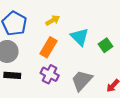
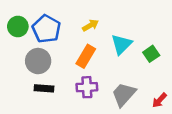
cyan triangle: (80, 37) -> (121, 44), turned 30
purple cross: (50, 74) -> (87, 87), turned -30

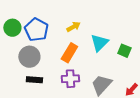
green square: (151, 54) -> (124, 51), turned -32

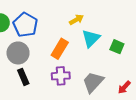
yellow arrow: (73, 27) -> (76, 20), moved
black rectangle: (34, 80) -> (23, 77), turned 63

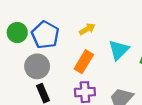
yellow arrow: (76, 20) -> (87, 29), moved

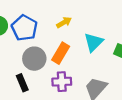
gray circle: (37, 66) -> (34, 59), moved

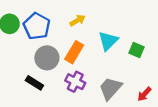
purple cross: (62, 82) -> (75, 82), turned 30
black rectangle: (22, 83) -> (34, 83), turned -35

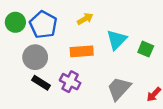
orange rectangle: (74, 52) -> (82, 51), turned 55
gray circle: (47, 58) -> (35, 57), moved
purple cross: (75, 82) -> (70, 82), moved

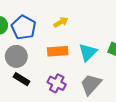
cyan triangle: (117, 40) -> (88, 52), moved
purple cross: (70, 82) -> (57, 83), moved

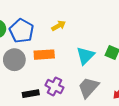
orange rectangle: (58, 51) -> (44, 55), moved
black rectangle: (21, 79) -> (31, 94), moved, turned -42

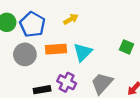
cyan triangle: (85, 56) -> (83, 52), moved

